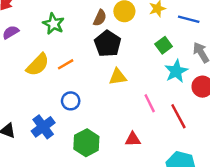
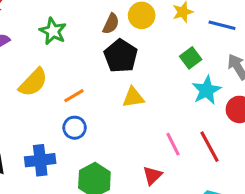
orange line: (66, 64) -> (74, 96), moved
pink line: (150, 103) -> (173, 144), moved
blue cross: (43, 127) -> (40, 160), turned 30
red triangle: (133, 139) -> (152, 176), turned -42

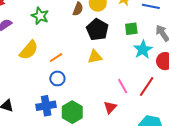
black pentagon: (121, 56) -> (97, 30), moved
green square: (191, 58) -> (131, 29), turned 32
red line: (209, 147) -> (147, 86), turned 65
blue cross: (40, 160) -> (46, 106), moved

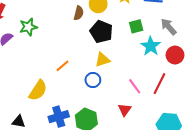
green star: (40, 16) -> (28, 27), moved, turned -30
yellow semicircle: (29, 50) -> (38, 90), moved
blue circle: (57, 78) -> (93, 80), moved

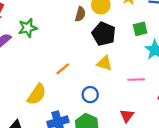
yellow triangle: (102, 60) -> (104, 63), turned 35
blue circle: (93, 80) -> (90, 95), moved
pink line: (135, 86) -> (136, 80), moved, turned -56

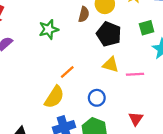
green star: (28, 28) -> (49, 29), moved
pink line: (136, 80) -> (135, 74), moved
yellow semicircle: (37, 94) -> (54, 97), moved

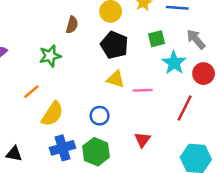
brown semicircle: (84, 14) -> (72, 25), moved
green star: (49, 29) -> (50, 56), moved
orange line: (67, 72) -> (31, 92), moved

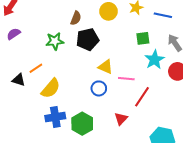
black pentagon: (114, 45) -> (88, 39), moved, turned 30
red line: (185, 108) -> (142, 97), moved
blue circle: (100, 116) -> (99, 88), moved
black triangle: (14, 154) -> (19, 80), moved

